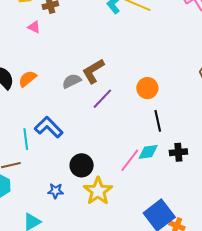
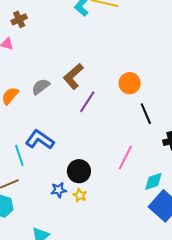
gray semicircle: (72, 81) -> (41, 87), moved
cyan diamond: (148, 152) -> (153, 181), moved
blue star: (56, 191) -> (59, 190), moved
yellow star: (98, 191) -> (80, 195), moved, size x0.5

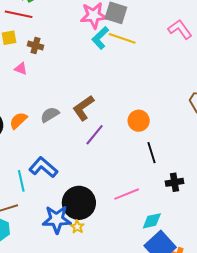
brown cross: (19, 19) -> (35, 46), turned 35
pink line: (125, 157) -> (127, 194), turned 35
black circle: (79, 171) -> (79, 203), size x1.4
blue star: (59, 190) -> (57, 219), size x1.8

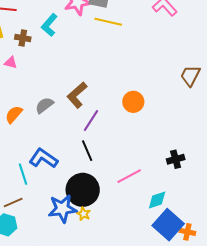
cyan L-shape: (100, 38) -> (49, 25), moved
black line: (151, 153) -> (87, 151), moved

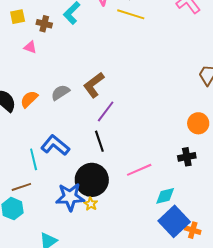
orange circle: (133, 102) -> (198, 123), moved

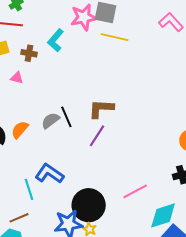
brown L-shape: (94, 85) -> (101, 109), moved, turned 44
black line: (99, 141) -> (66, 117), moved
cyan diamond: (165, 196) -> (163, 215), size x1.4

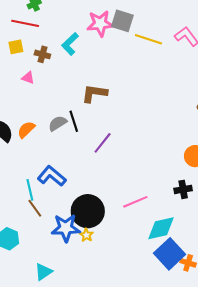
yellow line: (114, 37) -> (148, 39), moved
brown L-shape: (101, 109) -> (94, 93), moved
brown line: (19, 218) -> (35, 208), moved, turned 72

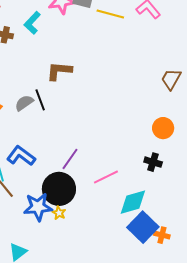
purple line: (103, 143) -> (70, 159), moved
black cross: (183, 189) -> (153, 162), turned 30

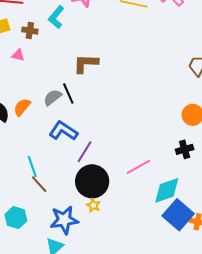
blue L-shape: (21, 156) -> (63, 131), moved
purple line: (70, 159) -> (85, 152), moved
black cross: (153, 162) -> (185, 149), turned -30
blue star: (38, 207) -> (64, 220), moved

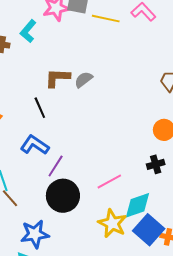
gray semicircle: (53, 97) -> (84, 80), moved
yellow star: (93, 205) -> (112, 223), moved, size x2.0

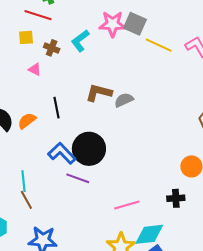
black line: (40, 108) -> (57, 108), moved
purple line: (56, 166) -> (78, 178), turned 65
black circle: (63, 196) -> (89, 149), moved

